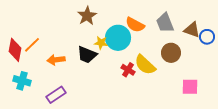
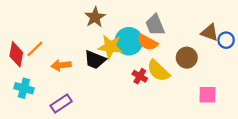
gray trapezoid: (165, 23) -> (155, 25), moved
orange semicircle: (135, 25) -> (147, 42), moved
yellow star: (101, 43) -> (110, 47), size x1.6

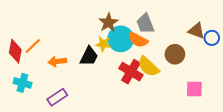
brown star: (95, 17) -> (108, 23), moved
yellow star: (110, 47) -> (103, 44), size x0.7
black trapezoid: (95, 60) -> (89, 56), turned -85
red cross: (140, 76) -> (131, 72), size x1.6

